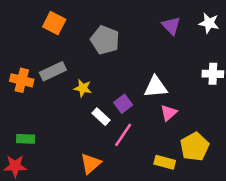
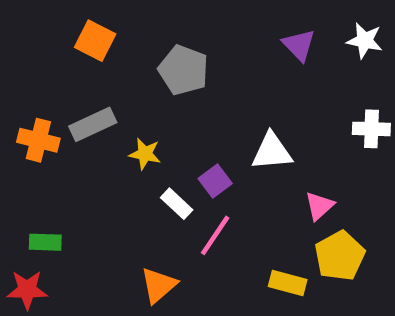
pink triangle: (169, 113) -> (319, 206), moved

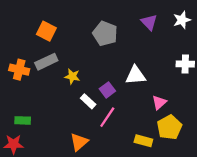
orange square: (95, 41) -> (46, 31), moved
white star: (365, 41) -> (182, 20), turned -30
gray pentagon: (183, 70) -> (105, 33), moved

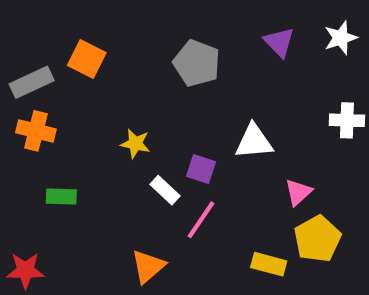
gray rectangle: (46, 62) -> (32, 82), moved
purple square: (107, 90) -> (201, 169), turned -35
green rectangle: (23, 120) -> (61, 196), moved

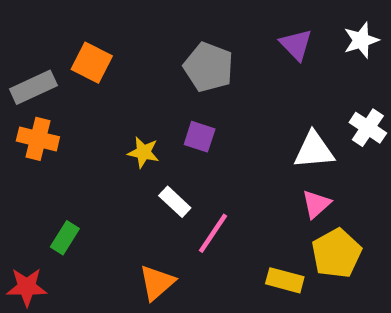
white cross: (347, 120) -> (368, 128), turned 32
white triangle: (254, 141) -> (314, 150), moved
purple square: (201, 169) -> (200, 137), moved
green rectangle: (61, 196) -> (65, 238), moved, turned -60

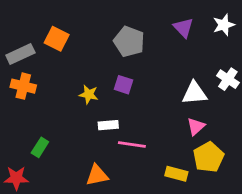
white rectangle: (175, 202) -> (108, 125), turned -48
pink line: (213, 233) -> (132, 145), turned 64
orange triangle: (157, 283) -> (97, 175), turned 30

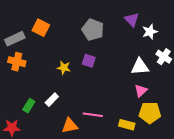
white star: (224, 25) -> (150, 32), moved
white rectangle: (108, 125) -> (52, 100), moved, turned -40
pink line: (132, 145) -> (93, 115), moved
yellow pentagon: (208, 157) -> (150, 113), turned 30

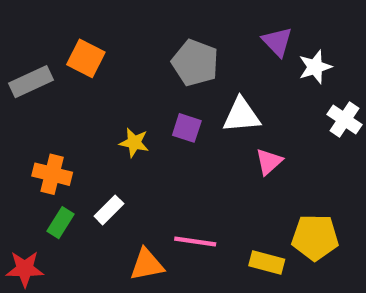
orange cross: (17, 62) -> (52, 174), moved
white triangle: (140, 67) -> (241, 115), moved
pink triangle: (141, 91) -> (269, 162), moved

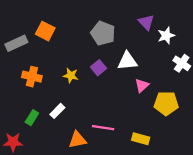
purple square: (187, 128) -> (98, 68), turned 32
orange cross: (52, 174) -> (32, 77), moved
yellow pentagon: (315, 237) -> (166, 103), moved

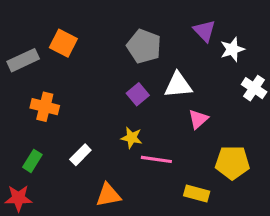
yellow star: (71, 75) -> (132, 138), moved
yellow pentagon: (166, 103) -> (232, 163), moved
green rectangle: (32, 118) -> (32, 161), moved
pink line: (103, 128) -> (156, 159), moved

